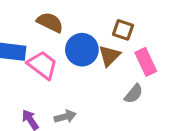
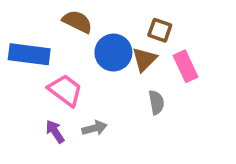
pink trapezoid: (42, 65) -> (65, 90), moved
gray semicircle: (134, 94) -> (156, 102), moved, turned -50

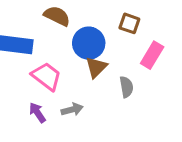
brown triangle: (144, 59) -> (96, 67), moved
pink rectangle: (186, 66) -> (152, 55), turned 56

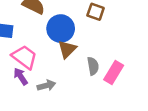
pink rectangle: (152, 55) -> (114, 73), moved
purple arrow: (37, 113) -> (21, 76), moved

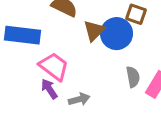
blue circle: (61, 29) -> (117, 34), moved
brown triangle: (67, 49) -> (94, 31), moved

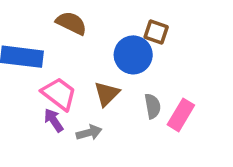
brown triangle: (94, 31) -> (107, 94), moved

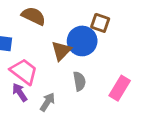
brown triangle: (107, 94) -> (61, 51), moved
gray semicircle: (153, 106) -> (79, 81), moved
gray arrow: (89, 133) -> (47, 102), turned -42

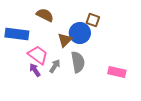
gray semicircle: (79, 81) -> (78, 62), size x1.5
pink rectangle: (120, 88) -> (117, 72), moved, turned 72
gray arrow: (47, 102) -> (55, 66), moved

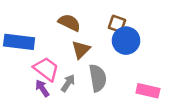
brown semicircle: (45, 15) -> (69, 23), moved
blue circle: (80, 33) -> (126, 41), moved

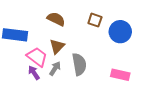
blue circle: (126, 41) -> (120, 32), moved
brown triangle: (81, 50) -> (57, 46), moved

